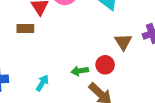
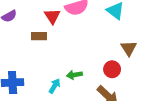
green arrow: (80, 71) -> (74, 75), moved

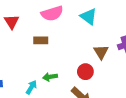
red triangle: (52, 16) -> (12, 22), moved
brown rectangle: (39, 36) -> (41, 40), moved

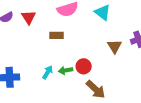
red circle: (85, 72) -> (84, 66), moved
cyan arrow: (31, 87) -> (48, 72), moved

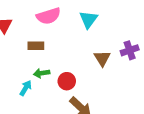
cyan triangle: (103, 12) -> (88, 19), turned 30
green arrow: (66, 70) -> (42, 73), moved

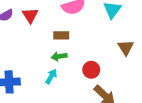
green arrow: (42, 73) -> (59, 56), moved

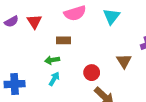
brown triangle: (126, 48) -> (124, 61), moved
green arrow: (59, 56) -> (52, 60), moved

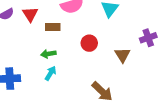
brown rectangle: (64, 40) -> (53, 27), moved
red circle: (92, 73) -> (89, 43), moved

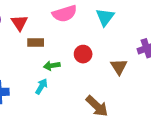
brown rectangle: (53, 27) -> (36, 42), moved
green arrow: (48, 54) -> (52, 66), moved

